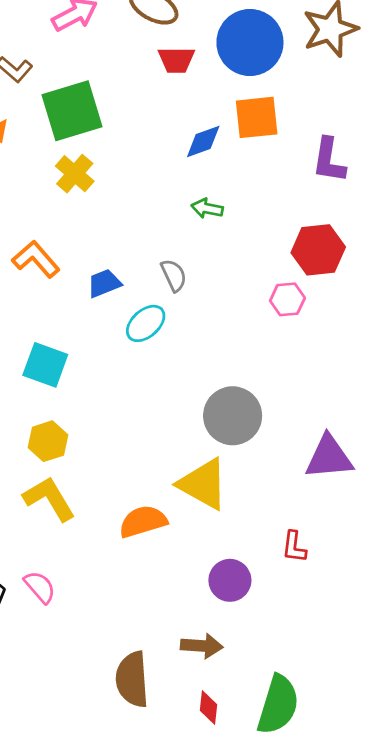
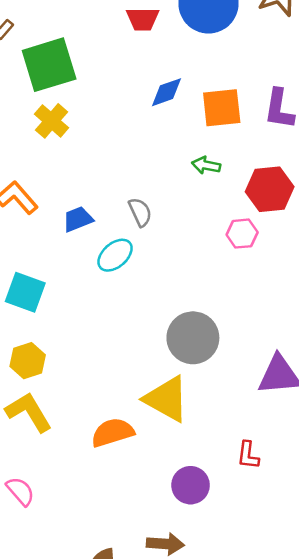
orange square: (257, 117) -> (222, 108), moved
green arrow: (207, 208) -> (206, 165), moved

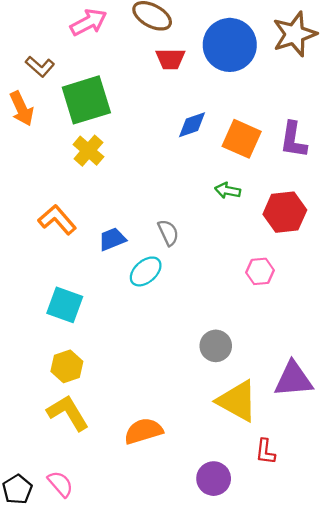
orange square: (222, 108) -> (242, 139), turned 30
pink hexagon: (242, 234) -> (260, 271), moved
gray circle: (193, 338) -> (216, 346), size x0.7
yellow triangle: (167, 399) -> (237, 401), moved

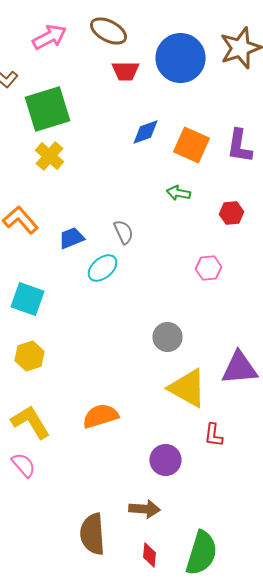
red hexagon: (285, 212) -> (232, 213), size x0.6
yellow L-shape: (68, 413) -> (31, 422), moved

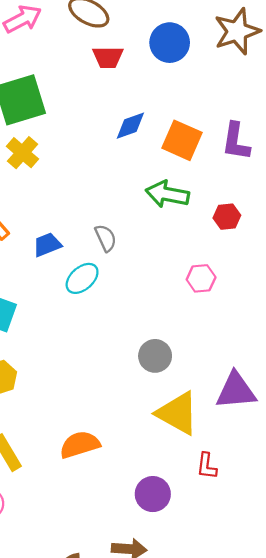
blue circle: (181, 58) -> (170, 43), size x0.7
green arrow: (179, 193) -> (167, 194), size x1.6

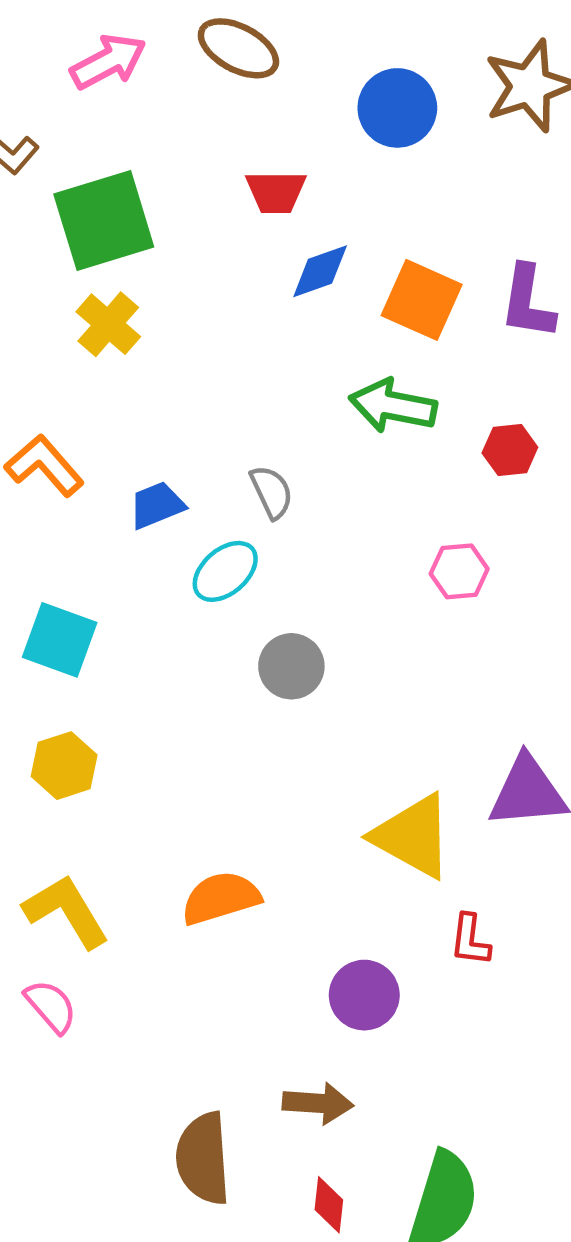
red trapezoid: (108, 57) -> (276, 192), moved
gray circle: (155, 356) -> (291, 666), moved

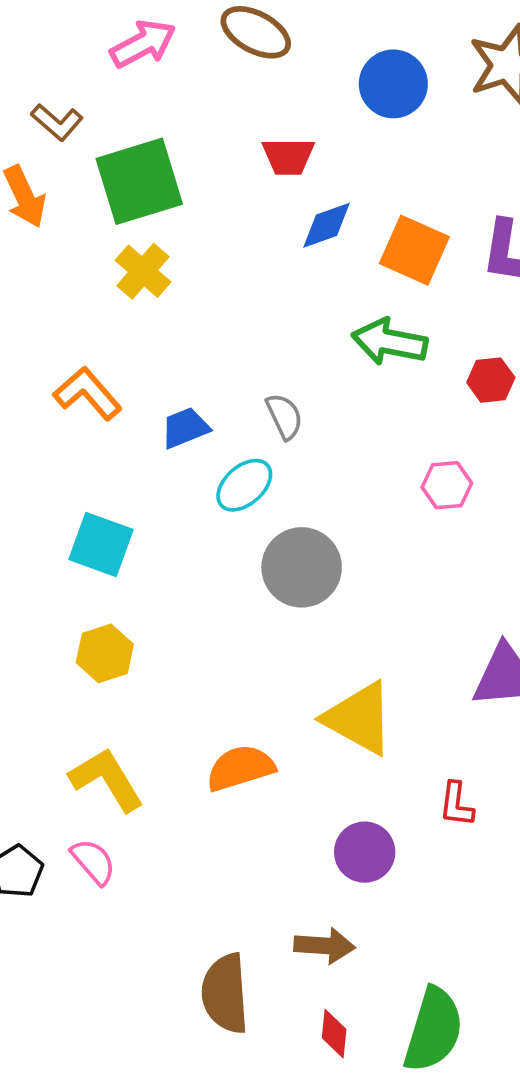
gray circle: (291, 666) -> (302, 567), size x1.4
yellow triangle: (413, 836) -> (359, 718), moved

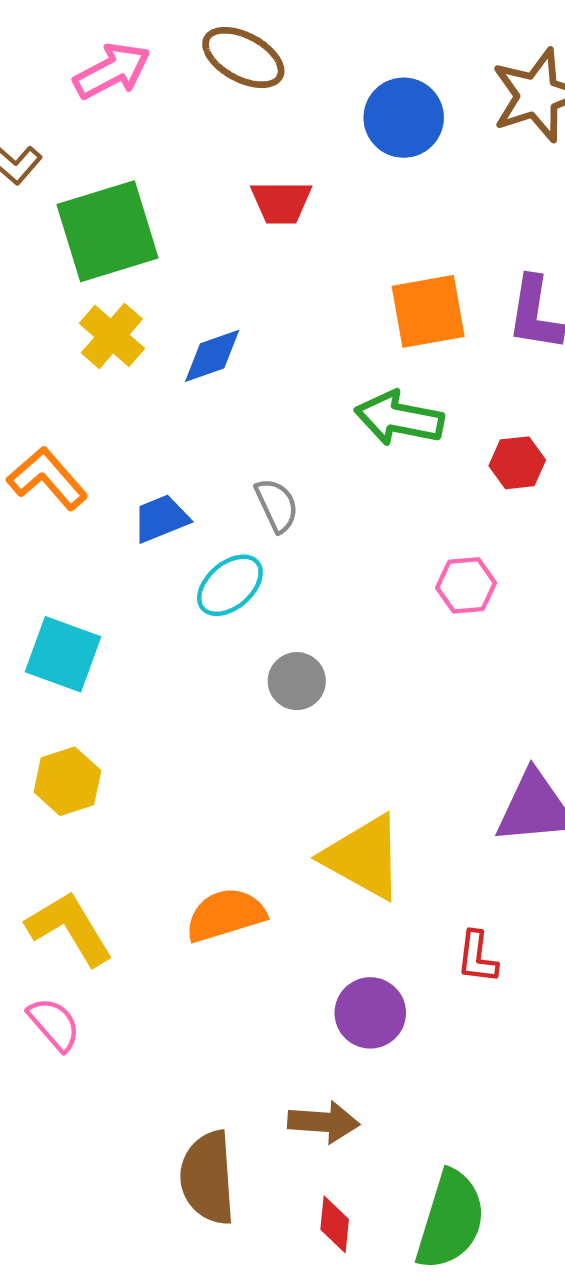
blue diamond: (326, 225) -> (212, 356), moved
orange square: (414, 250) -> (428, 311), turned -34
gray circle: (302, 567) -> (297, 681), size x0.6

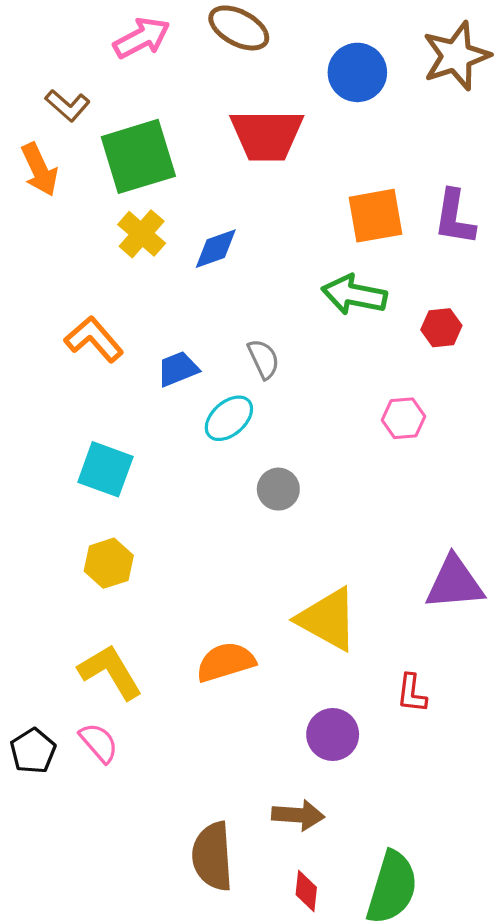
red trapezoid: (281, 202) -> (267, 135), size x1.6

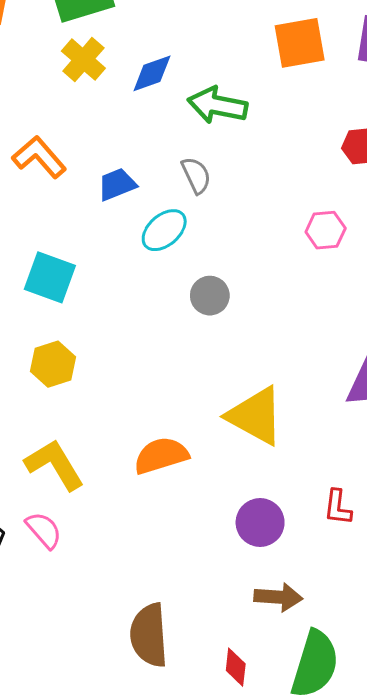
green arrow: (354, 295) -> (217, 105), moved
red L-shape: (412, 693) -> (338, 507), moved
brown arrow: (298, 815) -> (278, 597), moved

